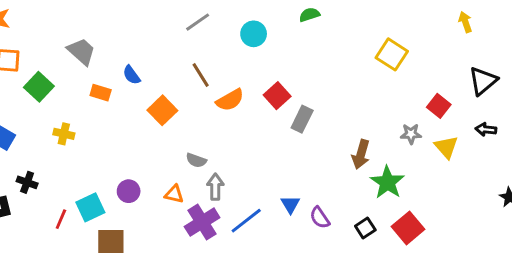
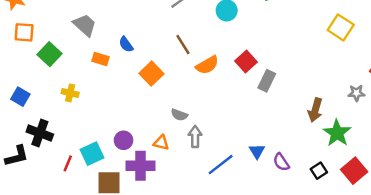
black cross: (27, 182) -> (40, 133), size x1.5
purple cross: (202, 222) -> (141, 166), moved, turned 32

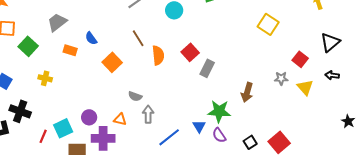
gray trapezoid: (85, 25) -> (57, 22), turned -80
orange semicircle: (207, 65) -> (158, 55), turned -66
green star: (337, 133) -> (219, 111), moved, turned -30

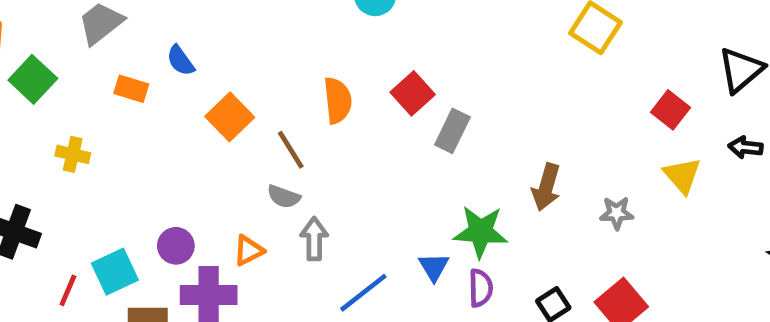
brown line: (138, 38) -> (291, 150), moved
gray star: (281, 78) -> (617, 213), moved
orange triangle: (120, 119) -> (249, 250), turned -40
purple semicircle: (219, 135) -> (481, 288), turned -147

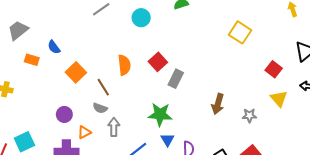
green star: (481, 232) -> (160, 114), moved
purple circle: (176, 246) -> (64, 114), moved

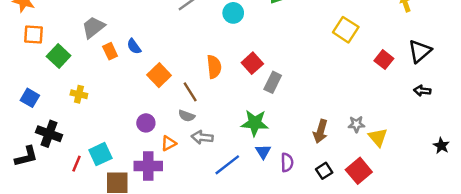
orange rectangle: (32, 60) -> (110, 51), moved, turned 48
red square: (274, 69) -> (384, 60), moved
yellow triangle: (279, 99) -> (378, 137), moved
brown arrow: (218, 104) -> (321, 131), moved
gray arrow: (114, 127) -> (202, 137), turned -84

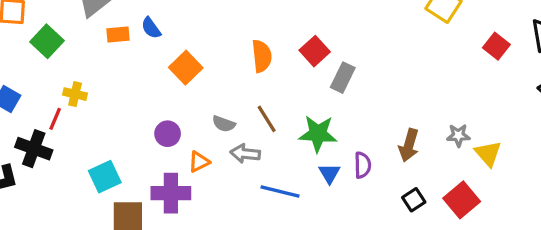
orange rectangle: (110, 51) -> (118, 35), turned -70
brown line: (190, 92) -> (267, 119), moved
purple semicircle: (287, 162) -> (363, 165), moved
red line: (77, 164) -> (55, 119), moved
blue line: (227, 165) -> (280, 192), turned 52

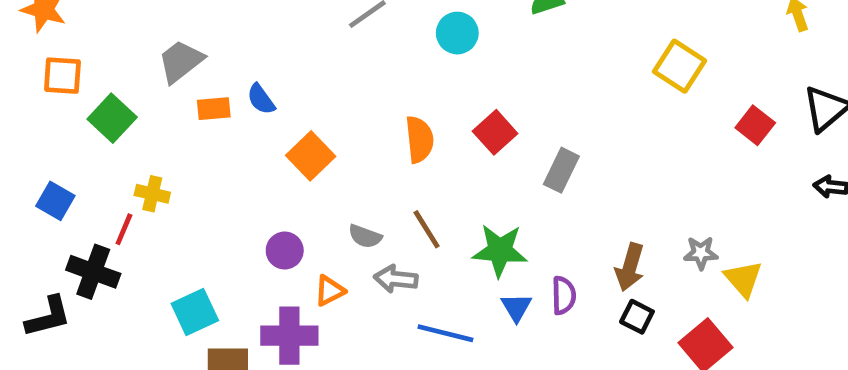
gray rectangle: (343, 78) -> (561, 170), moved
black square: (414, 200) -> (637, 317), moved, turned -30

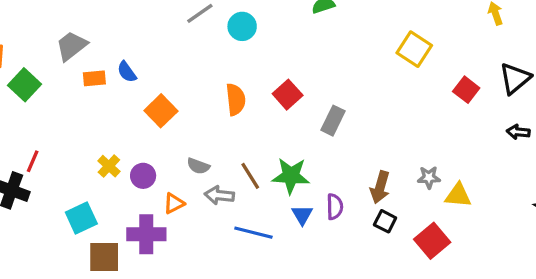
cyan circle: (457, 33) -> (242, 26), moved
yellow cross: (152, 194) -> (109, 166), moved, turned 30
brown line: (427, 229) -> (250, 176), moved
yellow triangle: (743, 279) -> (458, 195), turned -44

